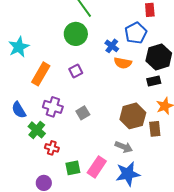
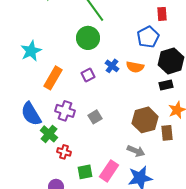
blue cross: (112, 46) -> (112, 66), moved
blue semicircle: (19, 110) -> (31, 114), size x1.4

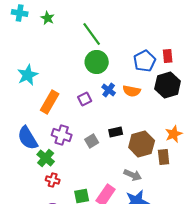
red rectangle: (162, 14) -> (168, 56), moved
green circle: (88, 38) -> (97, 62), moved
black rectangle: (166, 85) -> (116, 132), moved
red cross: (64, 152) -> (53, 180), moved

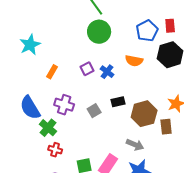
blue cross: (109, 90) -> (107, 72), moved
orange rectangle: (50, 102) -> (52, 72), size x0.6

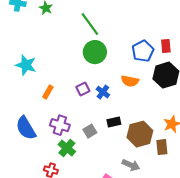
cyan star: (30, 45) -> (26, 65), turned -30
green cross: (48, 128) -> (67, 148), moved

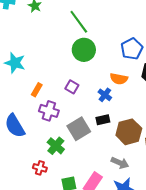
purple square: (83, 89) -> (72, 87), turned -32
blue cross: (103, 92) -> (105, 95), moved
purple cross: (60, 125) -> (49, 111), moved
gray square: (90, 131) -> (79, 129), size x1.6

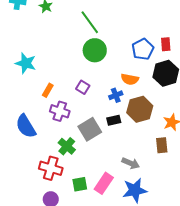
blue cross: (105, 95) -> (116, 95), turned 32
brown hexagon: (129, 132) -> (140, 109), moved
red cross: (40, 168) -> (51, 168), size x1.6

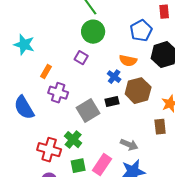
red rectangle: (166, 44) -> (164, 12), moved
purple square: (83, 87) -> (81, 58), moved
blue cross: (116, 95) -> (114, 77), turned -32
green cross: (67, 146) -> (73, 140), moved

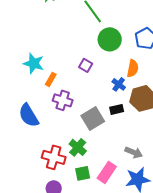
green circle: (93, 32) -> (110, 39), moved
cyan star: (24, 45) -> (34, 63), moved
orange semicircle: (128, 61) -> (133, 68), turned -90

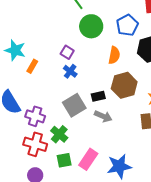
blue cross: (119, 84) -> (70, 71), moved
purple cross: (63, 100) -> (35, 116), moved
gray arrow: (134, 152) -> (103, 116), moved

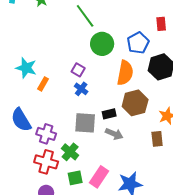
orange semicircle: (114, 55) -> (125, 73), size x1.4
gray square: (74, 105) -> (85, 123), turned 35

